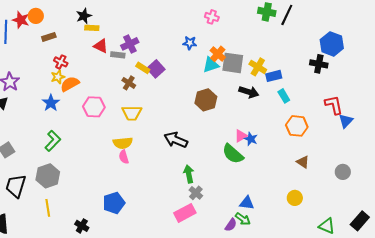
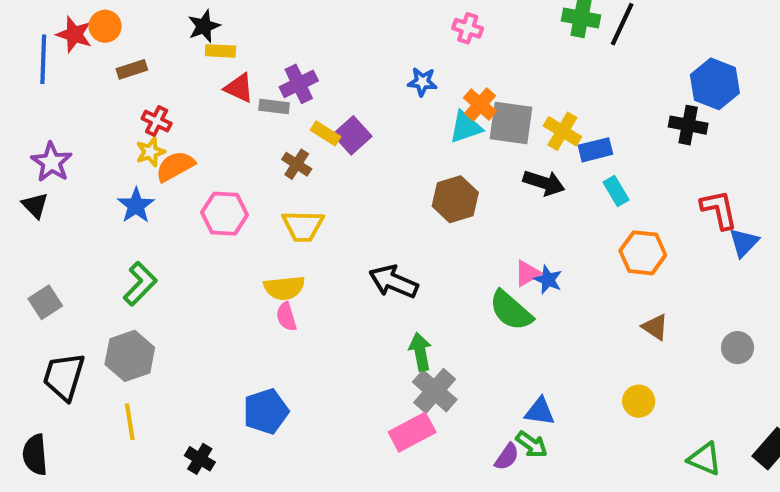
gray cross: (196, 193) -> (435, 391), size x1.5

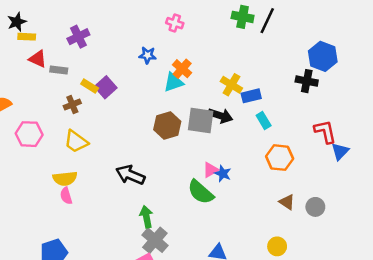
purple cross: (299, 84) -> (78, 37), moved
gray square: (511, 123) -> (201, 121), moved
brown cross: (297, 164) -> (72, 104), turned 35
yellow trapezoid: (303, 226) -> (76, 142), turned 35
gray circle: (738, 348) -> (315, 207), moved

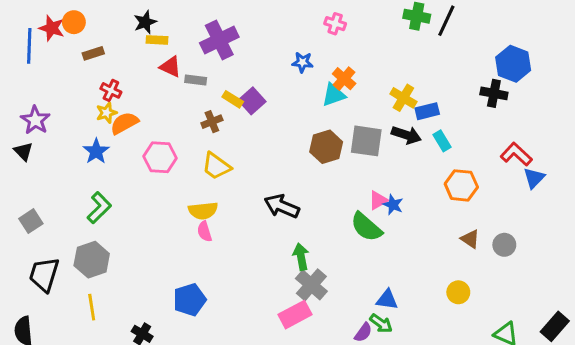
purple cross: (78, 37) -> (219, 40), size x1.4
black arrow: (220, 116) -> (406, 135), moved
red L-shape: (325, 132) -> (516, 154), turned -35

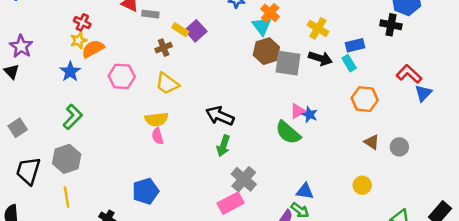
cyan triangle: (334, 95) -> (262, 26), turned -48
blue rectangle: (427, 111) -> (355, 45), moved
brown hexagon: (326, 147) -> (266, 51), moved
green arrow: (301, 257) -> (223, 146), moved, turned -150

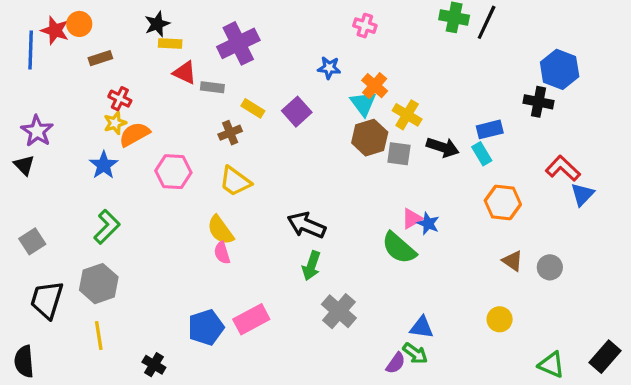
yellow cross: (318, 28) -> (407, 115), moved
purple square: (196, 31) -> (297, 112), moved
gray square: (288, 63) -> (399, 154), size x0.7
yellow semicircle: (156, 119) -> (220, 230), turned 60
pink rectangle: (231, 203) -> (251, 319), moved

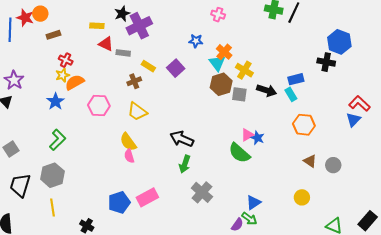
black star: (157, 24) -> (122, 14), moved
red L-shape: (563, 168) -> (359, 103), moved
blue triangle: (422, 327) -> (253, 202), turned -42

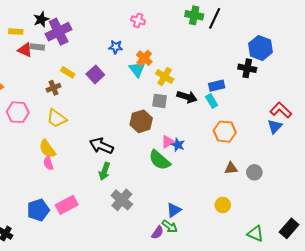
gray rectangle: (123, 53) -> (37, 47), moved
brown hexagon: (221, 84) -> (141, 121), moved
brown triangle: (310, 161) -> (231, 168), turned -40

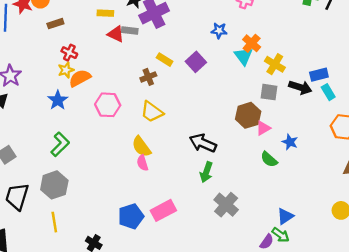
blue rectangle: (217, 86) -> (319, 75), moved
pink triangle: (168, 142) -> (263, 128), moved
green semicircle: (160, 160) -> (269, 159), size x0.7

